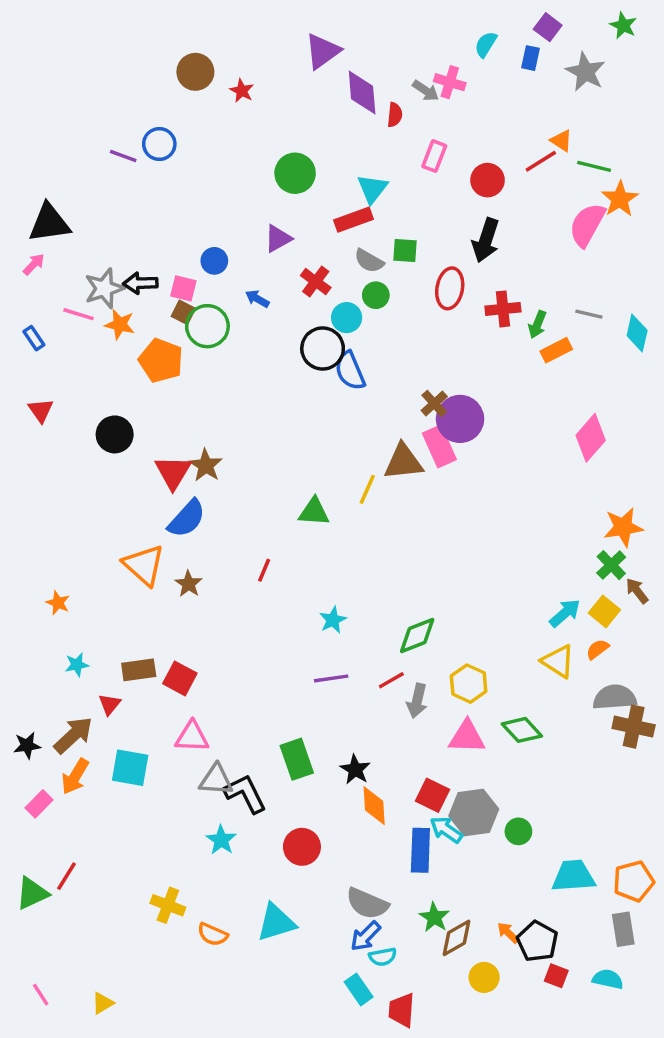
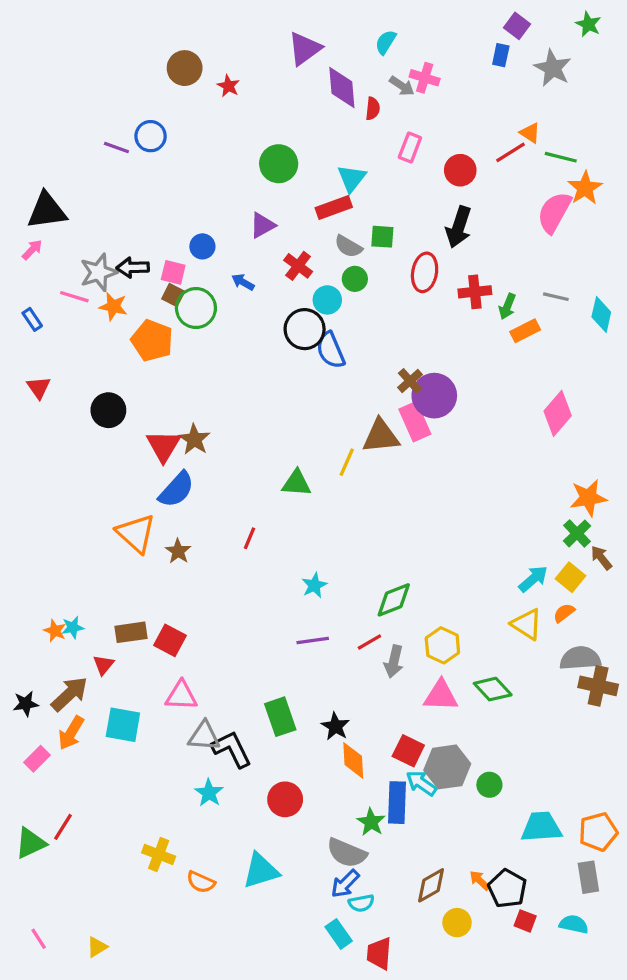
cyan semicircle: (486, 44) -> (386, 42), moved
orange star: (58, 603) -> (55, 631), moved
green star: (434, 917) -> (371, 822), moved

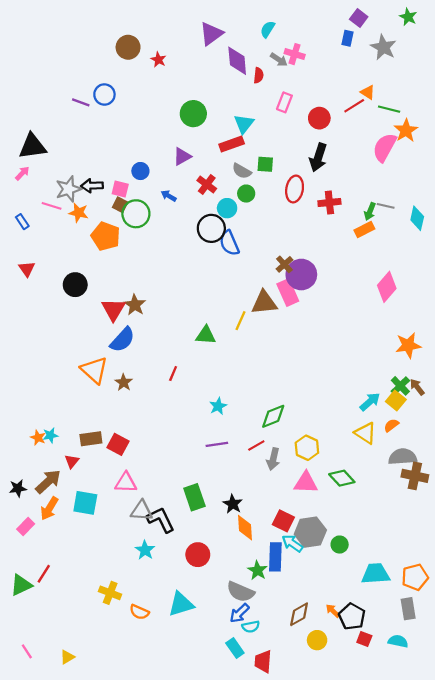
green arrow: (507, 306) -> (370, 212), moved
green cross: (577, 533) -> (400, 386), moved

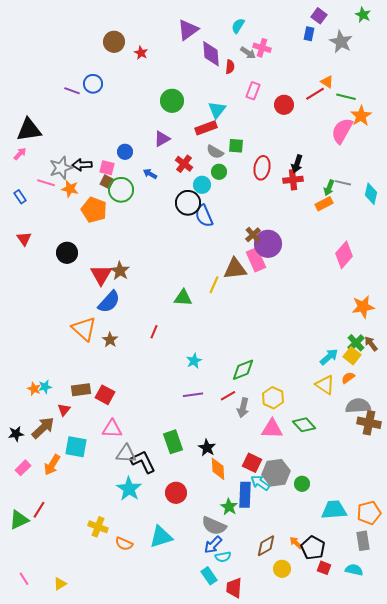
black arrow: (318, 158) -> (297, 164), moved, size x0.7
orange arrow: (49, 509) -> (52, 465), moved
cyan star: (145, 550) -> (129, 489), size x1.4

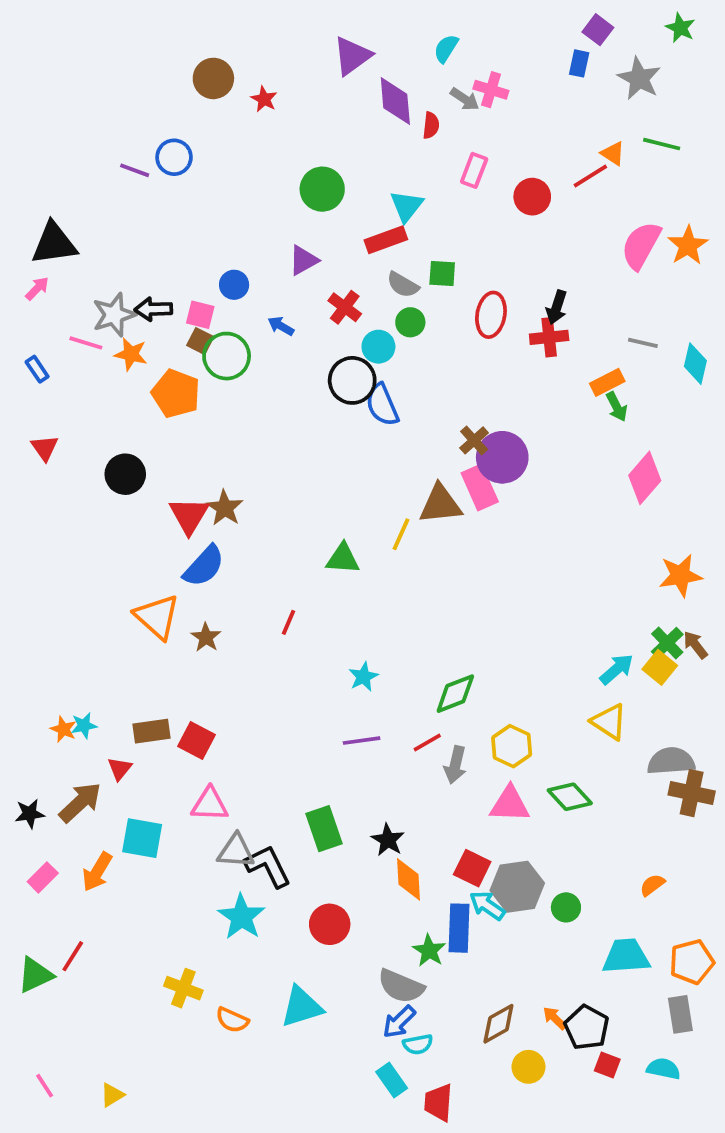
green line: (346, 97) -> (662, 144), moved
orange star: (361, 116) -> (688, 245), moved
green arrow: (329, 188) -> (617, 407), moved, turned -49
orange semicircle: (348, 378) -> (652, 885), moved

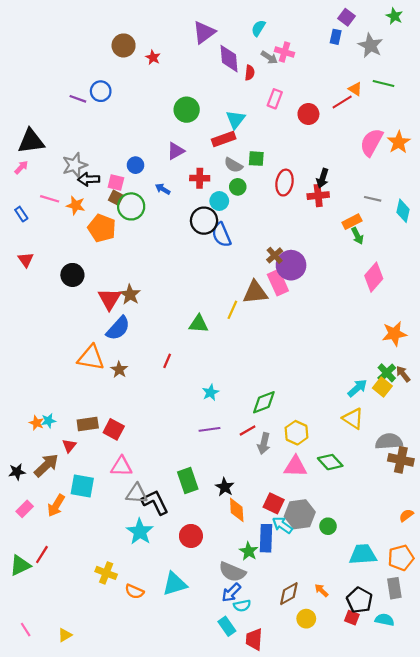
red cross: (345, 307) -> (200, 178), turned -36
gray star: (114, 315) -> (75, 165), moved
orange triangle: (157, 617) -> (91, 358), turned -32
orange semicircle: (652, 885) -> (406, 515), moved
black pentagon: (587, 1027) -> (360, 600), moved

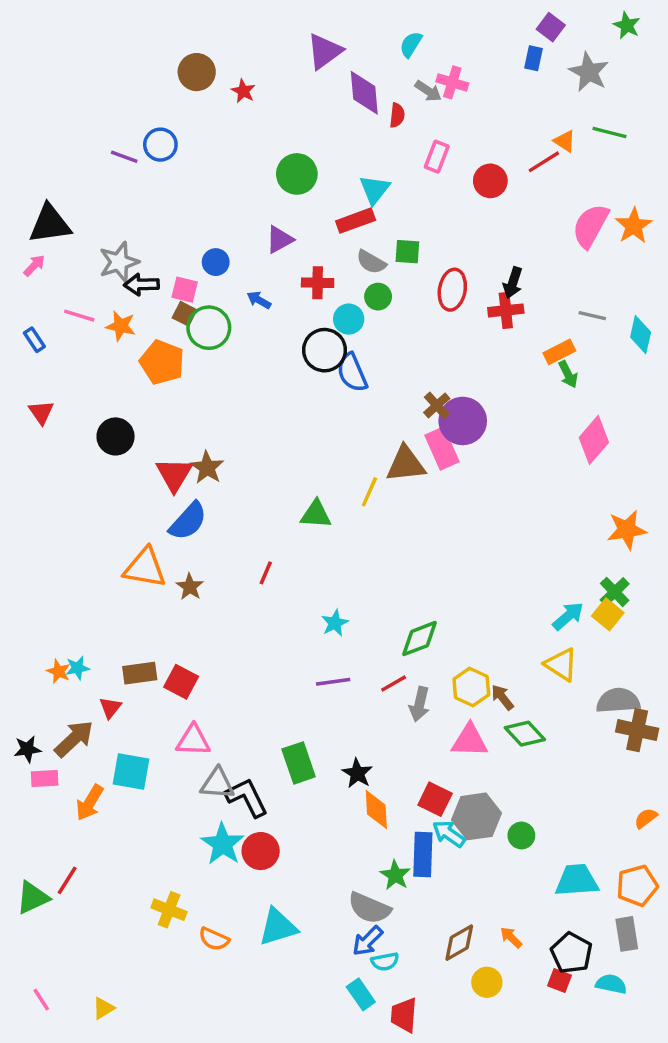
brown arrow: (403, 374) -> (502, 697), moved
pink rectangle: (25, 509) -> (45, 778), moved, turned 42
red circle: (191, 536) -> (261, 851), moved

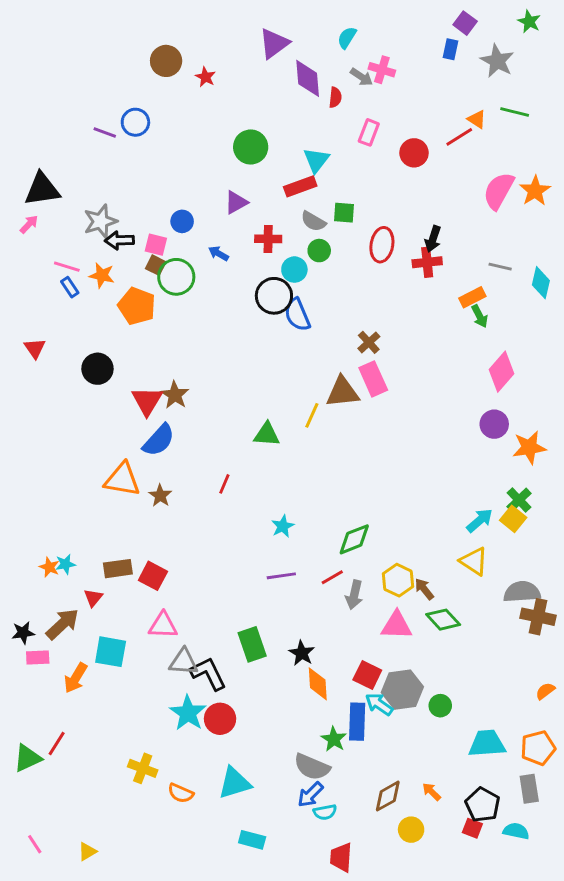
blue rectangle: (34, 340) -> (70, 287), moved
purple circle: (463, 421) -> (494, 424), moved, size x0.7
cyan rectangle: (361, 994) -> (252, 840), moved, turned -40

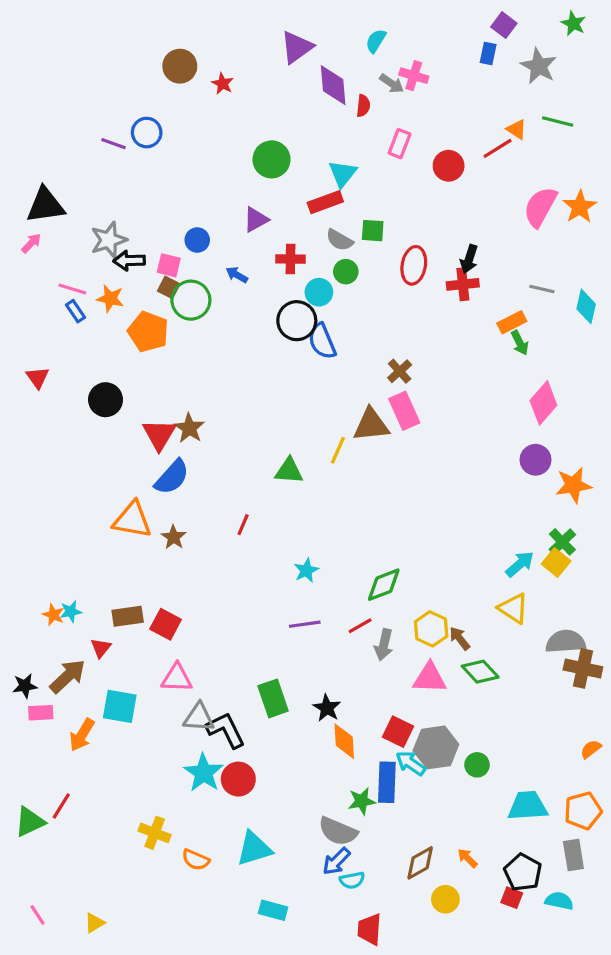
green star: (334, 739) -> (362, 801), turned 30

